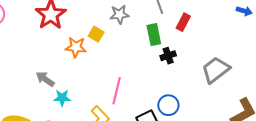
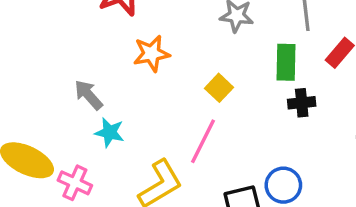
yellow square: (96, 34) -> (219, 88), moved
orange star: (76, 47) -> (152, 54), turned -30

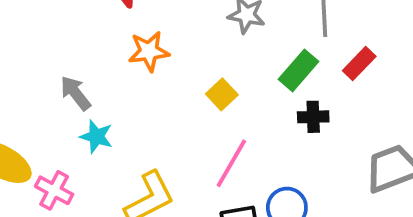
green rectangle: (286, 62) -> (298, 70), turned 36
pink line: (203, 141) -> (231, 163), moved

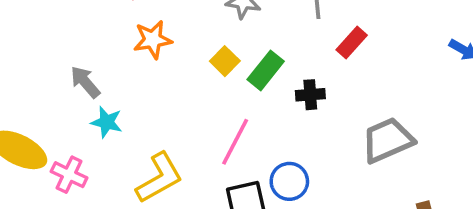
green rectangle: (298, 70) -> (266, 70), moved
yellow square: (222, 94) -> (225, 61), moved

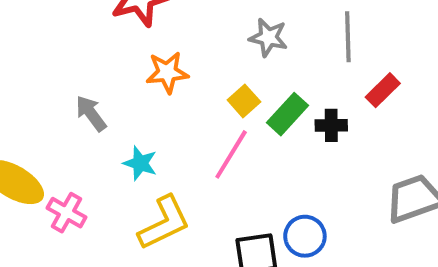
black cross: (310, 95) -> (331, 125), moved
cyan star: (107, 122) -> (140, 163), moved
pink line: (235, 142) -> (231, 154), moved

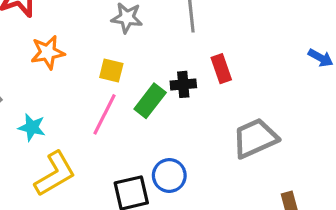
red rectangle: (383, 90) -> (221, 69), moved, turned -60
yellow square: (244, 101) -> (111, 70), turned -30
green rectangle: (287, 114) -> (150, 101), moved

